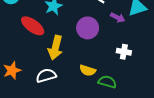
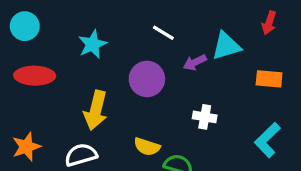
purple arrow: (118, 18) -> (195, 62), turned 128
red ellipse: (33, 26) -> (35, 76), moved, turned -35

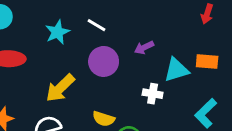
white line: (163, 33) -> (97, 25), moved
cyan triangle: (226, 46) -> (176, 70), moved
yellow arrow: (96, 110) -> (60, 88), turned 32

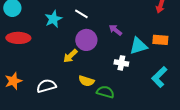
purple arrow: (144, 47) -> (115, 30), turned 64
yellow arrow: (60, 88) -> (70, 56), moved, size x0.7

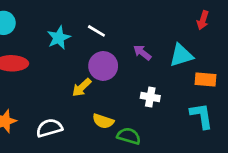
orange rectangle: (160, 40) -> (206, 79), moved
cyan triangle: (138, 46) -> (181, 55), moved
cyan L-shape: (159, 77) -> (201, 116), turned 125

